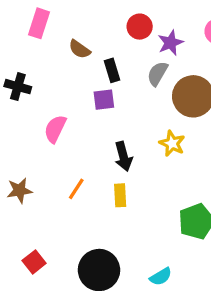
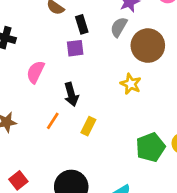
black arrow: (123, 156) -> (71, 94), moved
yellow rectangle: (120, 195) -> (88, 126), turned 30

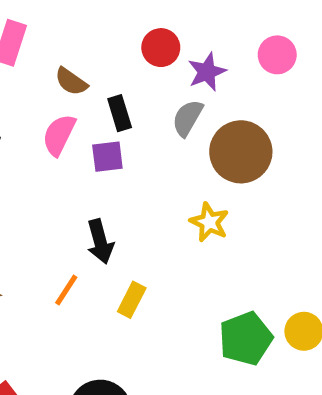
pink semicircle: (36, 72) -> (59, 135), moved

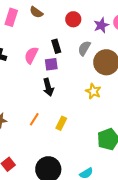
purple star: (207, 72) -> (101, 25), moved
brown semicircle: (71, 82) -> (36, 12), moved
black arrow: (100, 242) -> (48, 87), moved

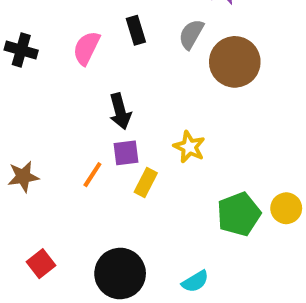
purple square: (51, 64) -> (126, 153), moved
yellow star: (93, 91) -> (189, 147), moved

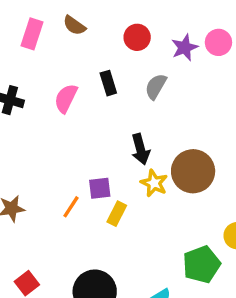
brown circle: (235, 62) -> (193, 171), moved
black arrow: (120, 111) -> (140, 149), moved
green pentagon: (239, 214) -> (202, 264), moved

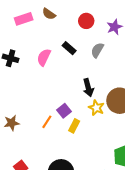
pink rectangle: (32, 34) -> (24, 19), turned 54
black rectangle: (108, 83) -> (69, 48), turned -32
purple square: (100, 188) -> (64, 111), turned -32

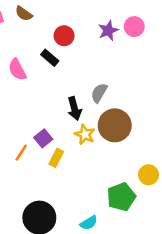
red circle: (86, 21) -> (64, 36), moved
gray semicircle: (97, 50) -> (99, 93), moved
pink semicircle: (44, 57) -> (17, 69), turned -54

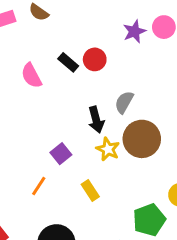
red circle: (64, 36) -> (95, 59), moved
orange line: (21, 153) -> (39, 186), moved
yellow rectangle: (56, 158) -> (90, 190), moved, turned -60

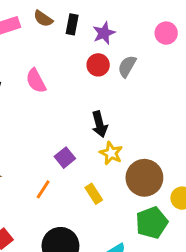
purple star: (134, 31) -> (104, 33), moved
black rectangle: (68, 62) -> (72, 24), moved, turned 60
gray semicircle: (124, 102) -> (127, 66), moved
brown circle: (142, 139) -> (144, 178), moved

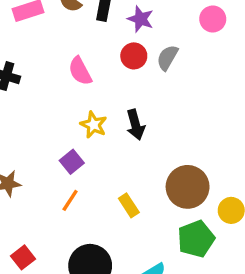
purple star: (104, 33) -> (141, 19), turned -30
pink semicircle: (36, 81) -> (80, 71), moved
yellow star: (111, 153) -> (94, 125), moved
purple square: (65, 158) -> (72, 162), moved

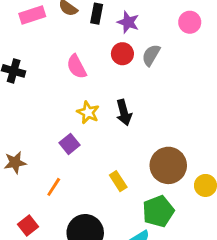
orange line: (70, 200) -> (54, 187), moved
green pentagon: (196, 239) -> (158, 211), moved

